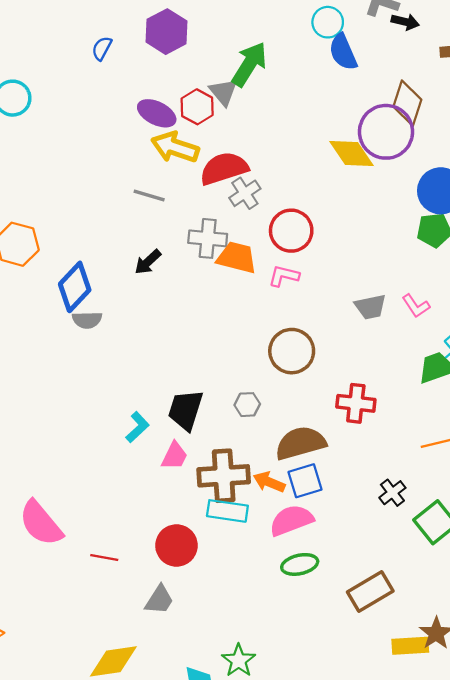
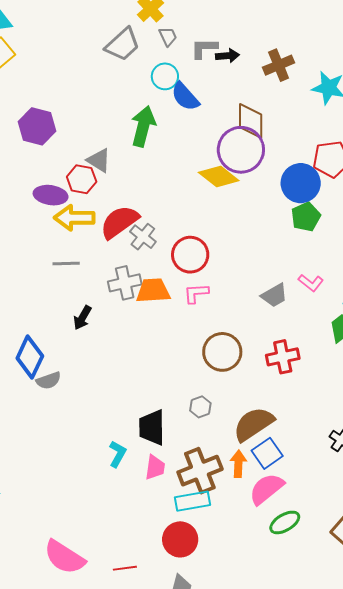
green arrow: (249, 64) -> (143, 126), moved
red cross: (356, 403) -> (283, 357), moved
orange arrow: (269, 482) -> (238, 464), turned 88
cyan rectangle: (227, 511) -> (192, 501), moved

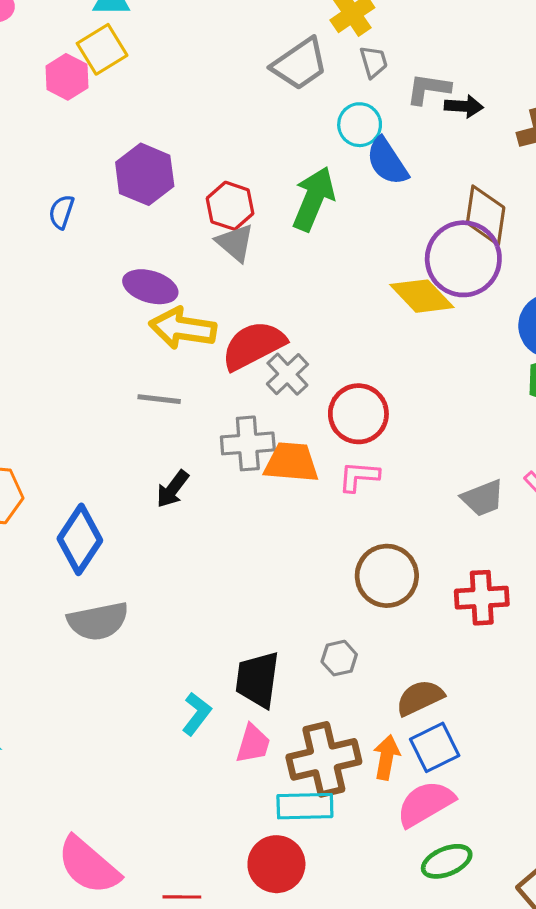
red hexagon: (82, 179) -> (230, 206), moved
gray semicircle: (49, 381) -> (98, 621), moved, size x1.5
brown semicircle: (254, 424) -> (420, 698), size x0.7

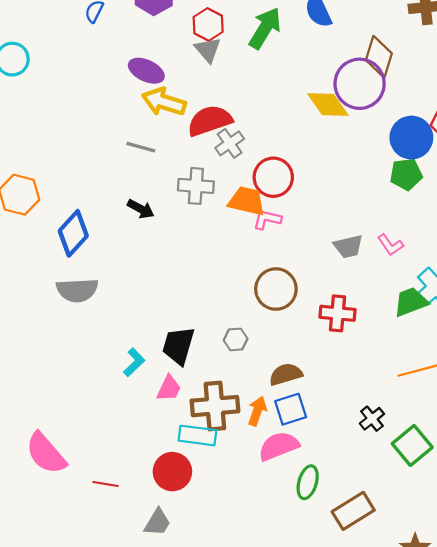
orange trapezoid: (291, 462) -> (247, 201), moved
black arrow: (173, 489) -> (141, 209), turned -108
green ellipse: (447, 861) -> (308, 482), moved, turned -60

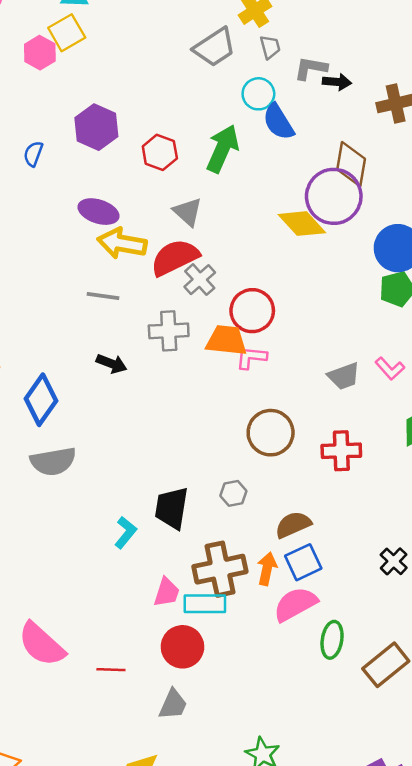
gray triangle: (208, 50) -> (188, 212), moved
pink trapezoid: (169, 388) -> (167, 592), moved

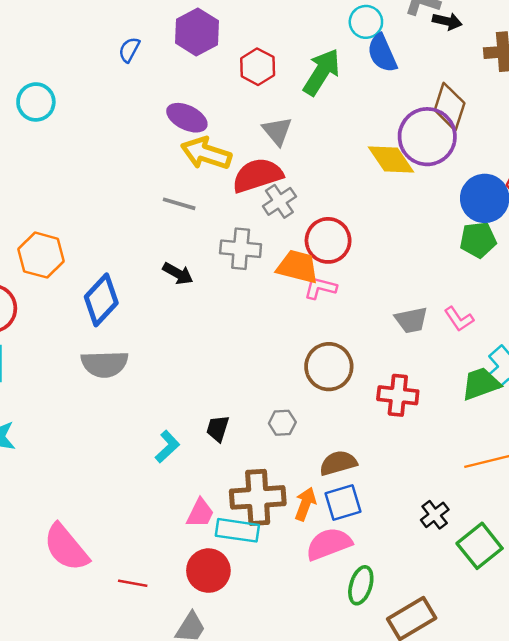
black trapezoid: (172, 508) -> (218, 429), size x0.6

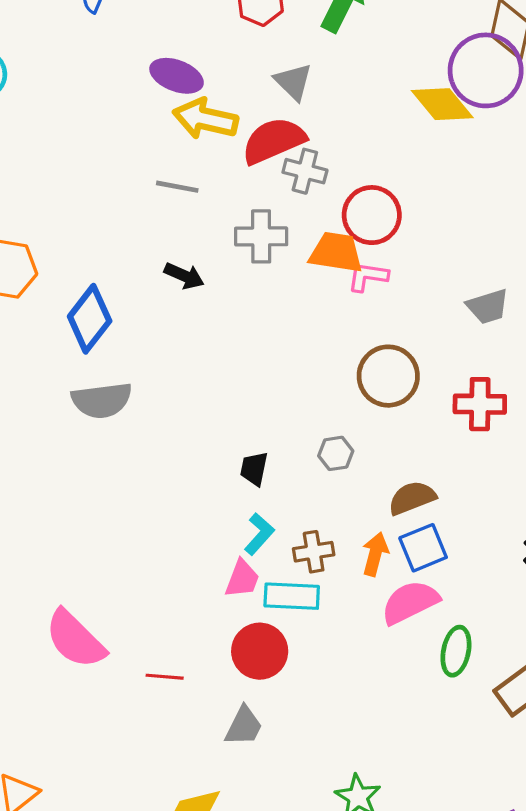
gray cross: (279, 201) -> (305, 171), turned -36
cyan L-shape: (167, 447) -> (259, 534), moved
brown cross: (258, 497) -> (314, 552), size x0.6

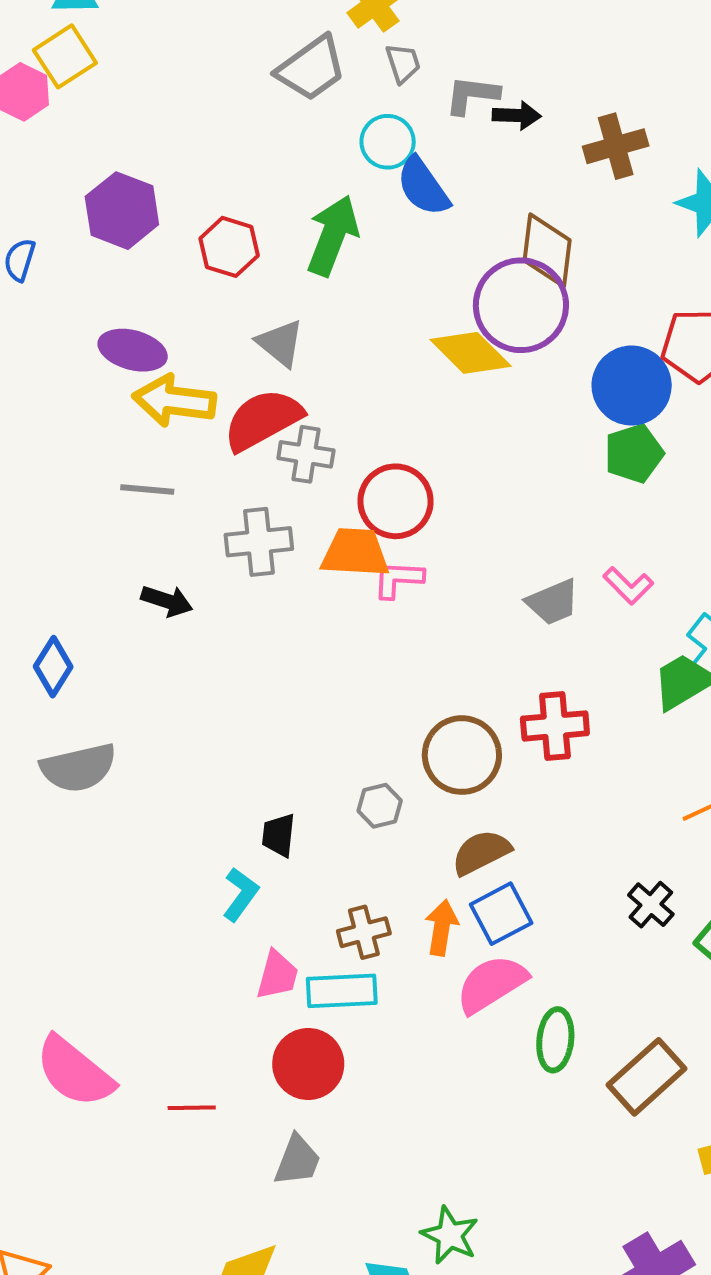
blue diamond: (90, 319) -> (53, 667), size x0.7
brown circle: (388, 376) -> (462, 755), moved
cyan L-shape: (259, 534) -> (241, 894), moved

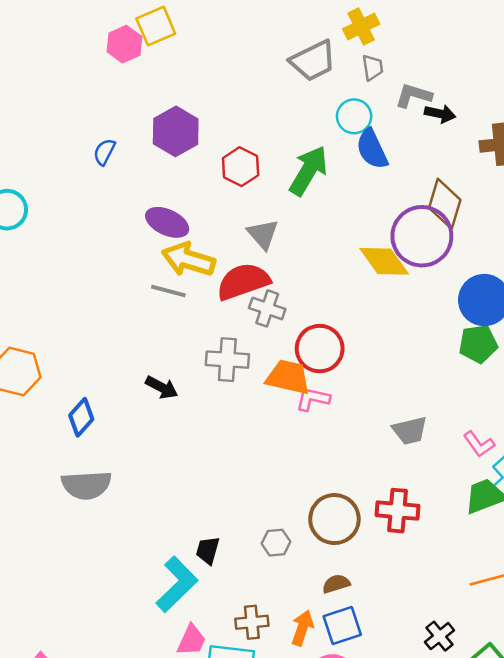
gray line: (147, 490) -> (168, 291), moved
pink L-shape: (628, 586) -> (479, 444), moved
brown semicircle: (481, 852) -> (336, 584), size x0.7
cyan L-shape: (241, 894) -> (177, 584), size x1.6

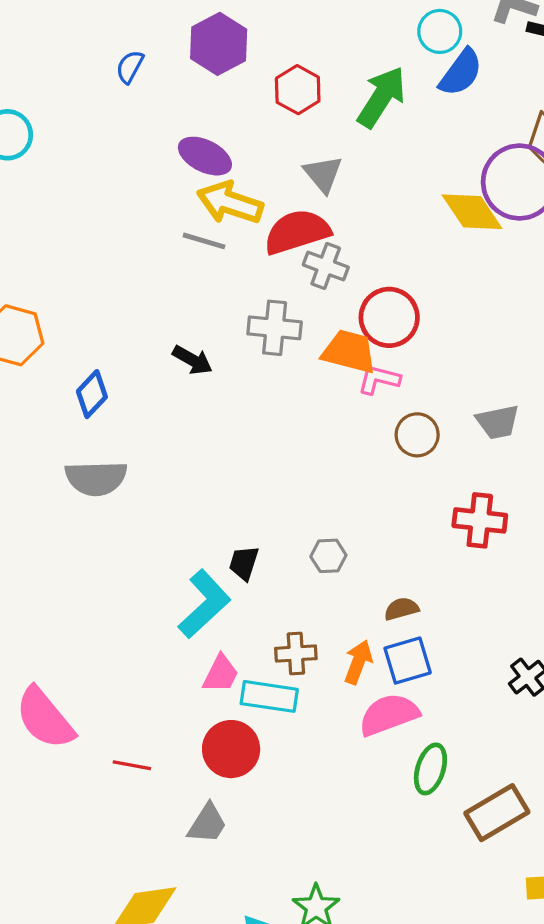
blue semicircle: (372, 149) -> (461, 73), turned -120
brown circle: (334, 519) -> (417, 435), moved, size x0.7

